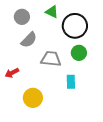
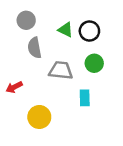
green triangle: (52, 12) -> (66, 30), moved
black circle: (75, 26) -> (89, 31), size x0.7
gray semicircle: (29, 40) -> (35, 48), turned 126

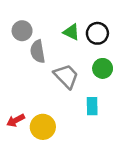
gray circle: (26, 20) -> (22, 31), moved
gray trapezoid: (61, 70) -> (66, 76), turned 40
red arrow: (14, 87) -> (16, 120), moved

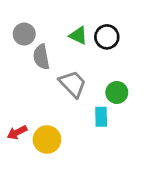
green circle: (103, 68) -> (117, 92), moved

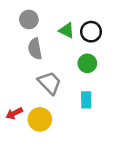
gray circle: (24, 34) -> (29, 19), moved
gray trapezoid: (73, 84) -> (50, 83), moved
green circle: (117, 92) -> (87, 63), moved

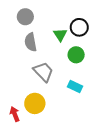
green triangle: (67, 30) -> (60, 35), moved, turned 32
cyan rectangle: (86, 100) -> (75, 87), turned -64
red arrow: (14, 113) -> (15, 114), moved, turned 96

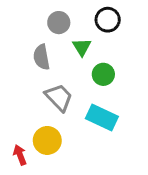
gray circle: (25, 17) -> (59, 23), moved
black circle: (79, 27) -> (108, 20), moved
cyan rectangle: (75, 87) -> (102, 117), size x1.5

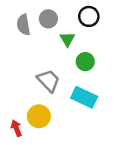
gray semicircle: (41, 57) -> (23, 25), moved

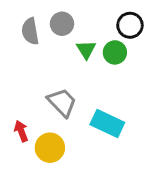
black circle: (89, 16) -> (130, 25), moved
green circle: (85, 62) -> (115, 52), moved
red arrow: (16, 128) -> (21, 131), moved

